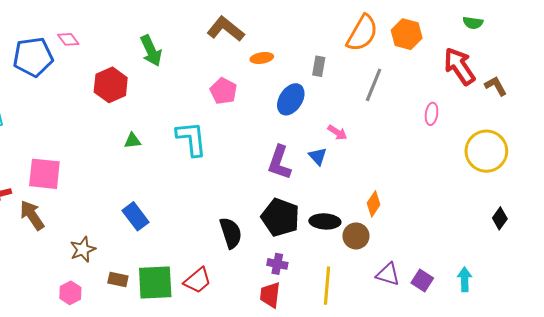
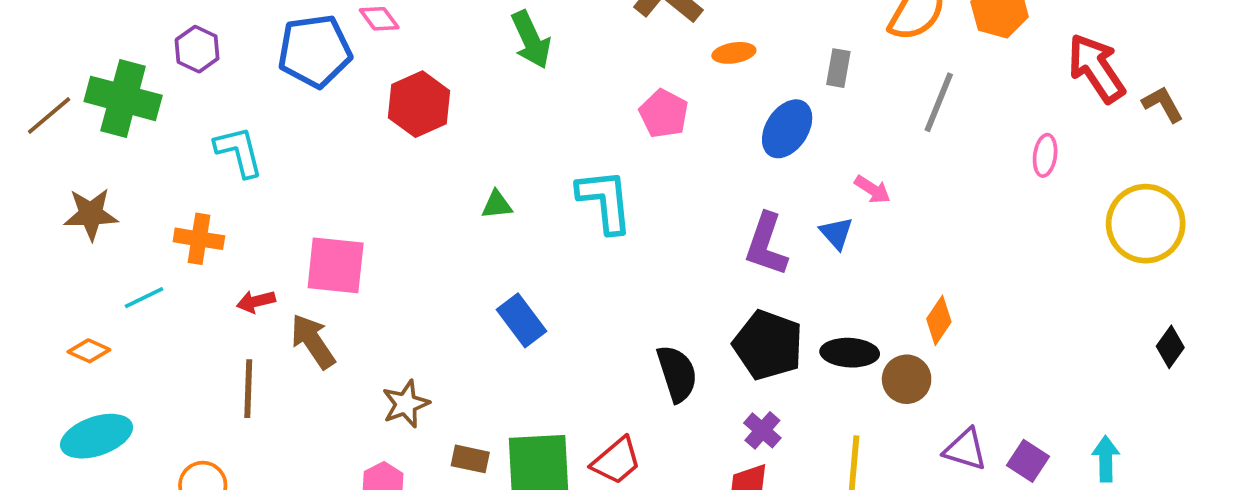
red hexagon: (111, 85) -> (419, 104), moved
blue rectangle: (136, 216) -> (521, 320), moved
purple cross: (277, 264) -> (762, 430), turned 30

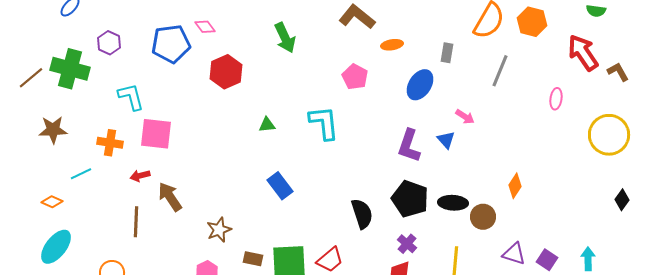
pink square: (336, 265) -> (156, 134), moved
orange diamond: (939, 320) -> (515, 186), moved
cyan ellipse: (97, 436) -> (56, 247), turned -33

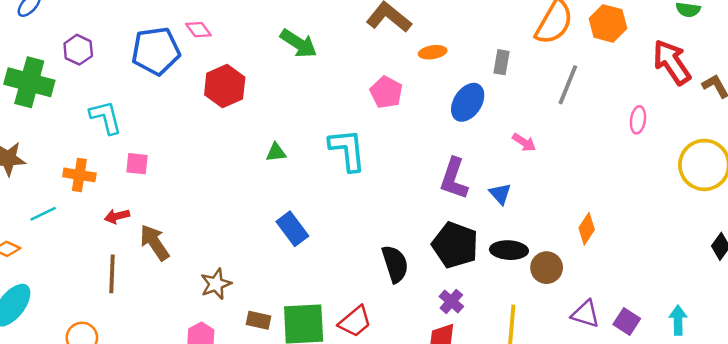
green arrow: (285, 38) -> (299, 43), turned -32
pink square: (156, 134) -> (137, 164), size x0.6
blue triangle: (446, 140) -> (500, 194), moved

